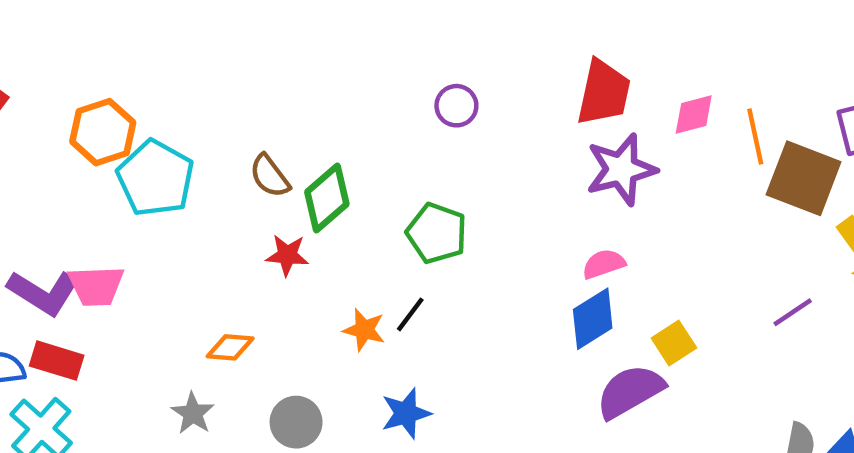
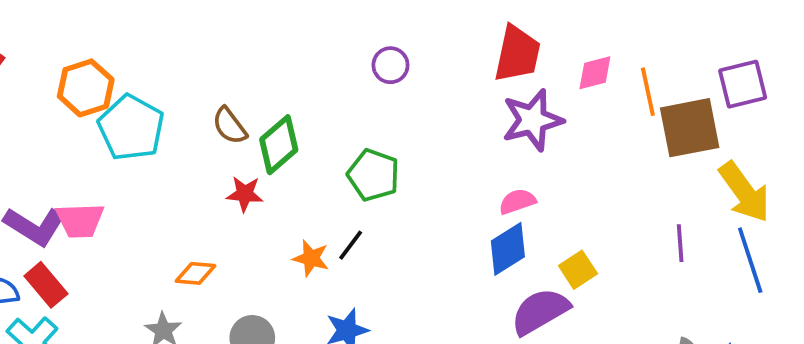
brown square: (804, 178) -> (690, 128), turned -32
purple line: (793, 312) -> (680, 243), turned -60
red rectangle: (57, 361) -> (46, 285), turned 33

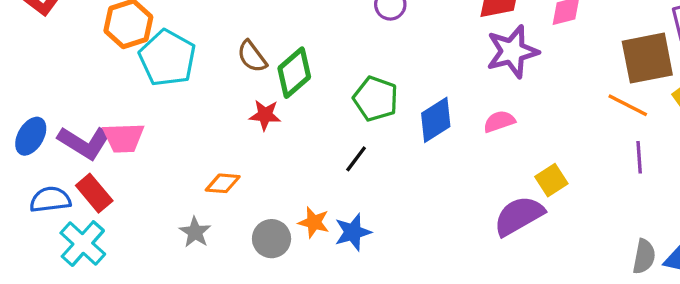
orange line: (648, 92) -> (628, 105), moved, turned -51
blue diamond: (508, 249) -> (436, 120), moved
orange star: (311, 258) -> (314, 222), moved

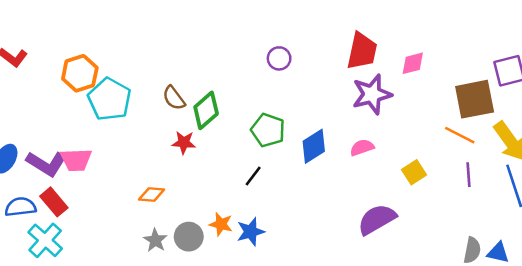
yellow square: (551, 180) -> (414, 172), moved
gray star: (195, 232) -> (155, 240), moved

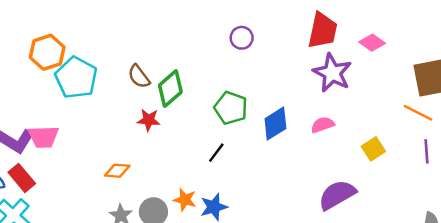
pink diamond: (413, 63) -> (372, 43), turned 50
purple star: (372, 94) -> (332, 73), turned -30

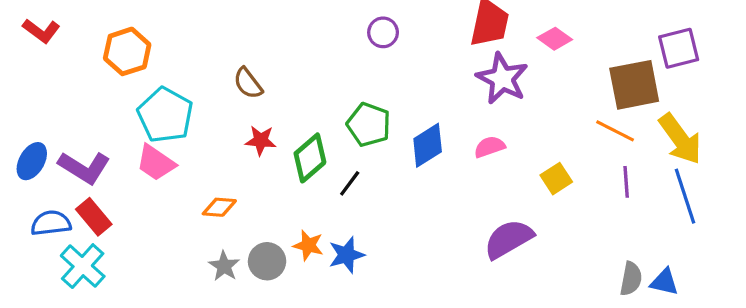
cyan pentagon: (76, 78) -> (165, 115), moved
green diamond: (170, 89) -> (310, 158), moved
pink trapezoid: (43, 137) -> (156, 163), moved, turned 36

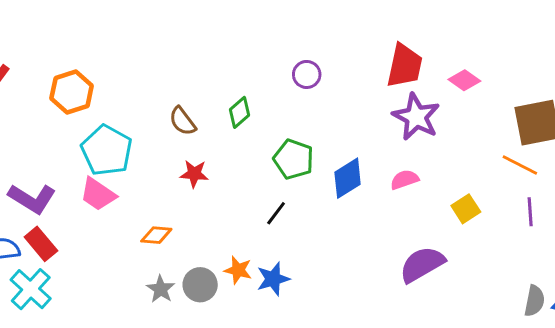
green diamond: (310, 158) -> (240, 112), moved, size x0.7

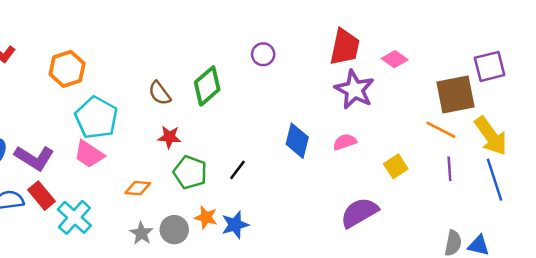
green diamond: (240, 112) -> (207, 86), size x1.5
green pentagon: (294, 159) -> (190, 172), moved
blue diamond: (348, 178) -> (297, 141), turned -44
cyan cross: (31, 289) -> (74, 217), moved

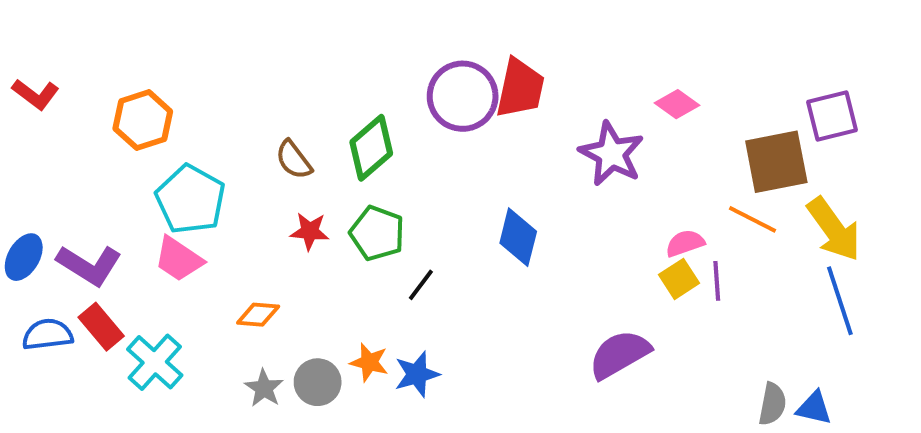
red trapezoid: (345, 47) -> (520, 88), moved
purple circle: (263, 54) -> (463, 96), size x1.8
pink semicircle: (345, 142) -> (685, 243), moved
purple line: (449, 169) -> (717, 281), moved
green pentagon: (190, 172) -> (377, 233), moved

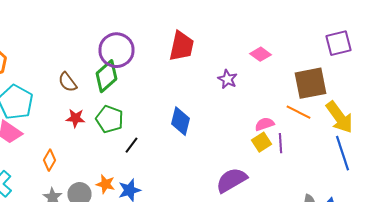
purple circle: (463, 96) -> (116, 50), moved
purple square: (832, 116) -> (338, 43), moved
purple star: (612, 154) -> (228, 79), size x0.6
orange diamond: (258, 315) -> (50, 160), turned -65

